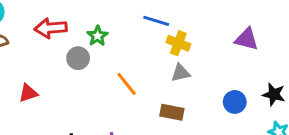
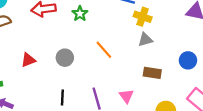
gray circle: (78, 58) -> (65, 58), moved
brown rectangle: (172, 112) -> (152, 73), moved

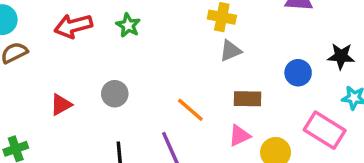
orange line: (104, 50) -> (190, 110), moved
pink triangle: (126, 96) -> (239, 136), moved, turned 49

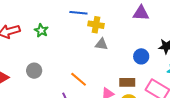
gray triangle: (230, 51) -> (101, 44), turned 32
brown rectangle: (248, 99) -> (127, 82), moved

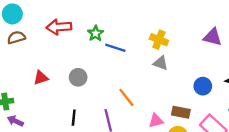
blue line: (78, 13) -> (115, 48), moved

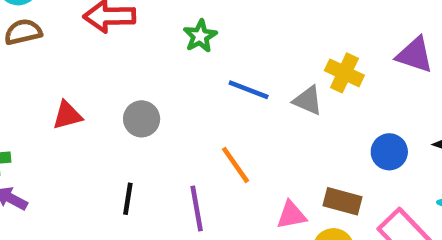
green star: (96, 33) -> (200, 36), moved
yellow cross: (159, 40) -> (344, 73), moved
blue line: (115, 48) -> (249, 90), moved

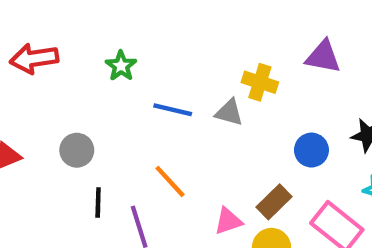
black line: (128, 199) -> (98, 203), moved
brown rectangle: (343, 201) -> (274, 202), turned -52

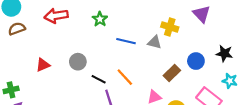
purple triangle: (323, 57) -> (202, 14), turned 36
brown rectangle: (274, 202) -> (172, 73), moved
black line: (98, 203) -> (99, 79), moved, turned -64

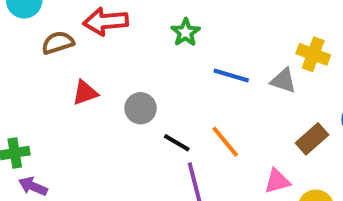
brown semicircle: (17, 29) -> (58, 43), moved
red triangle: (43, 65) -> (85, 93), moved

